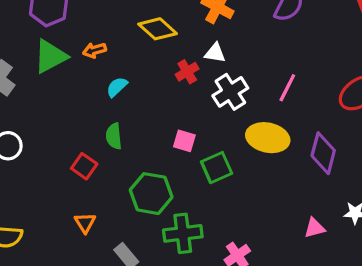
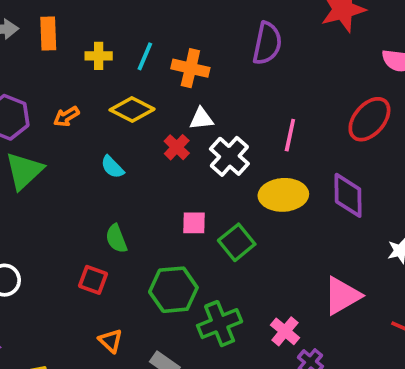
orange arrow: (94, 50) -> (66, 117), moved
cyan semicircle: (117, 87) -> (112, 167), moved, turned -75
pink triangle: (315, 228) -> (342, 296), moved, size x1.6

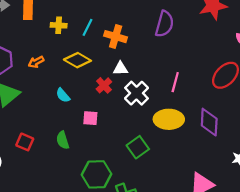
pink square: (194, 223) -> (90, 118), moved
red square: (93, 280) -> (25, 142), moved

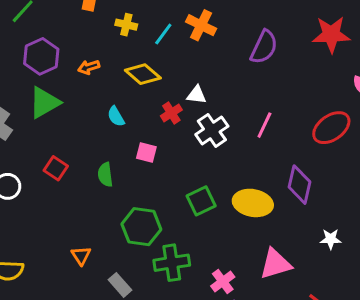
orange cross: (116, 37) -> (201, 25), moved
yellow ellipse: (169, 119) -> (253, 203), moved

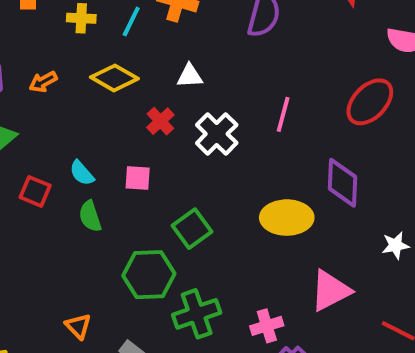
white triangle: (197, 95) -> (190, 76), moved
cyan semicircle: (116, 116) -> (82, 173), moved
red square: (56, 168) -> (35, 191), moved
green square: (201, 201) -> (192, 229), moved
pink cross: (223, 282) -> (267, 326), turned 30

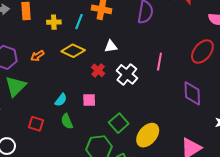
cyan semicircle: (82, 173) -> (61, 100), turned -96
red square: (35, 191) -> (36, 124), moved
yellow ellipse: (287, 218) -> (148, 135), moved, turned -45

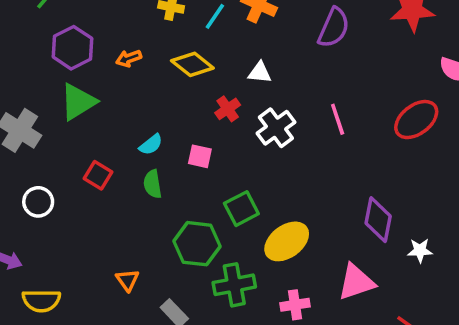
pink line: (159, 62) -> (338, 119), turned -42
purple diamond: (192, 93) -> (378, 220), moved

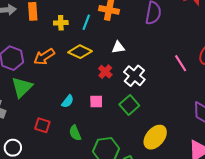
orange arrow: (129, 58) -> (44, 57), size x1.5
pink line: (338, 119) -> (181, 63), moved
green semicircle: (153, 184) -> (75, 133), moved
green square: (241, 209) -> (129, 105), moved

